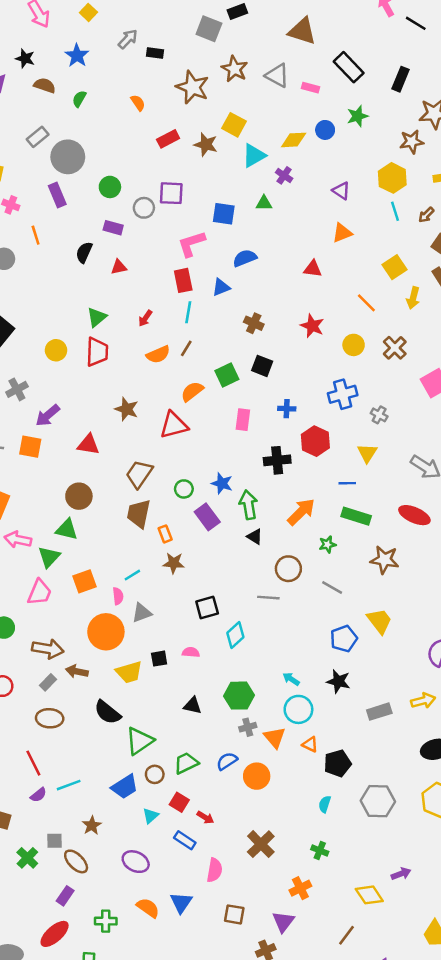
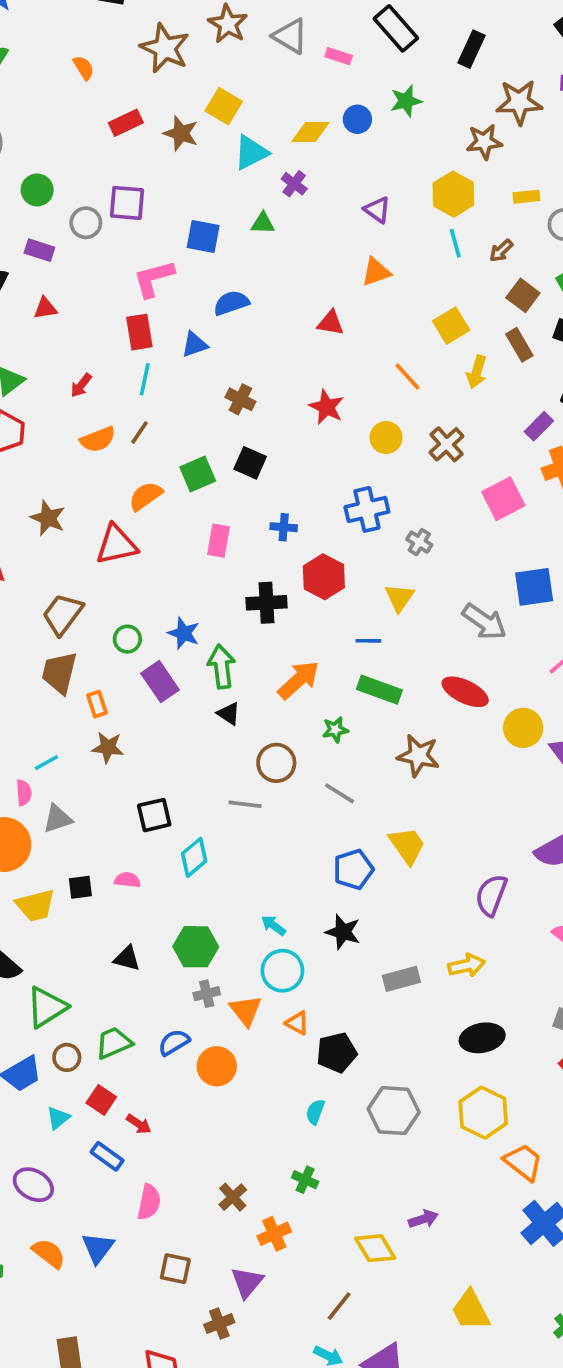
brown cross: (261, 844) -> (233, 1197), moved, size x0.7

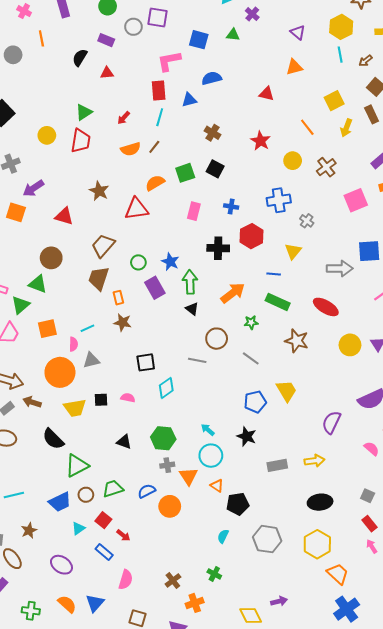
gray arrow: (484, 622) -> (340, 268), turned -40
yellow circle: (523, 728) -> (350, 345), moved

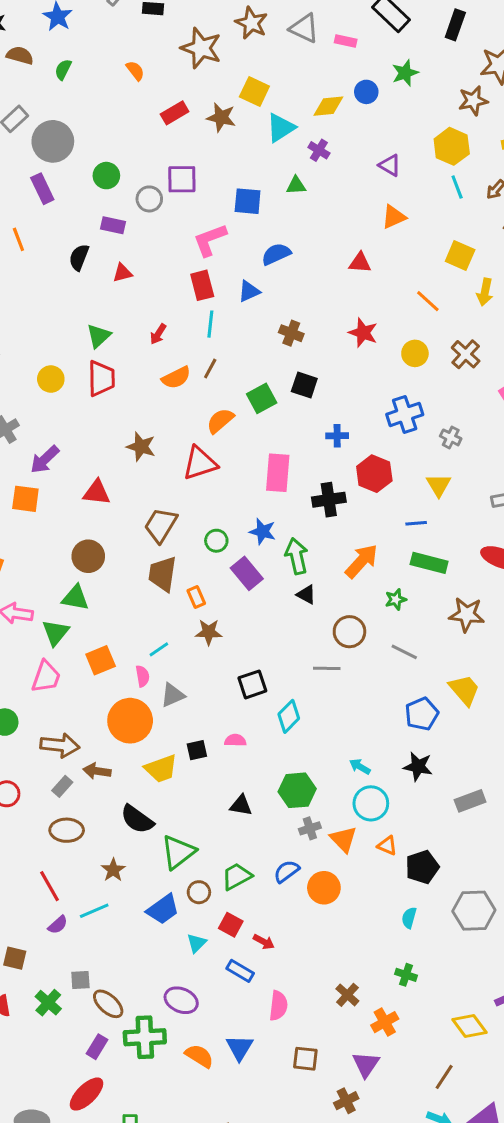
yellow square: (334, 101) -> (460, 255), turned -30
pink rectangle: (194, 211) -> (278, 473), moved, size x1.4
brown star: (29, 530) -> (113, 870), moved
green cross: (31, 611) -> (145, 1037), moved, size x1.5

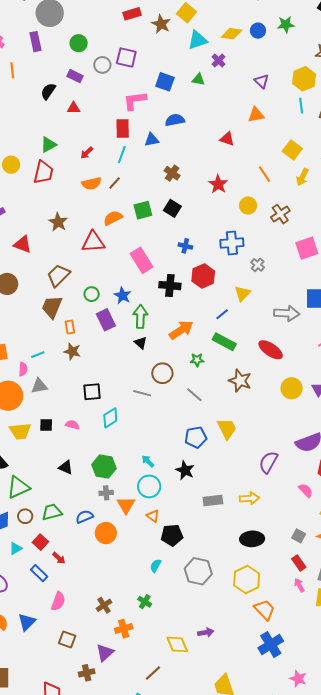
pink rectangle: (278, 473) -> (141, 260), turned -50
blue line: (416, 523) -> (222, 314), turned -48

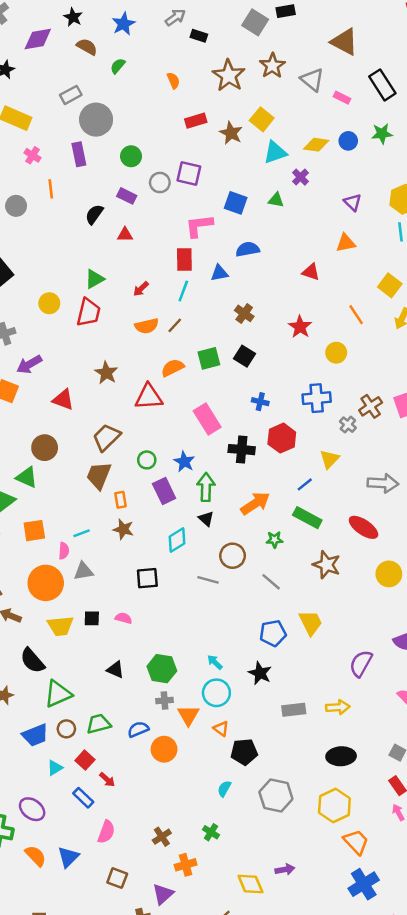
brown cross: (280, 214) -> (371, 406), moved
cyan diamond: (110, 418) -> (177, 540), moved

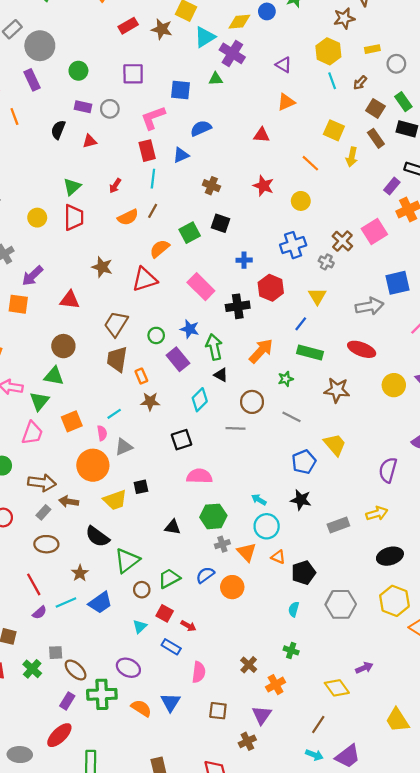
purple cross: (300, 177) -> (232, 53), size x1.6
gray circle: (160, 183) -> (110, 109), moved
pink semicircle: (123, 618) -> (199, 476), moved, size x1.6
blue trapezoid: (35, 735) -> (100, 603), moved

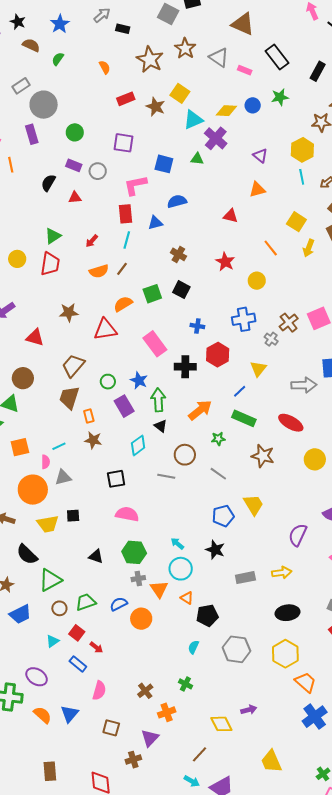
brown star: (102, 267) -> (69, 312), turned -30

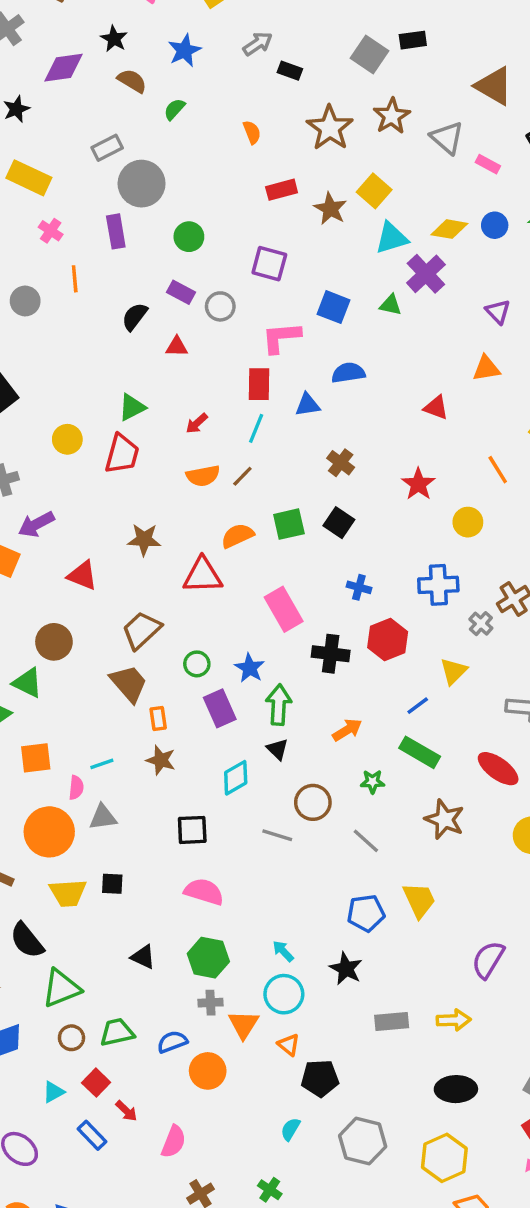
brown trapezoid: (69, 397) -> (129, 683), turned 115
orange arrow: (200, 410) -> (347, 730), size x0.7
pink semicircle: (99, 691) -> (174, 1142), moved

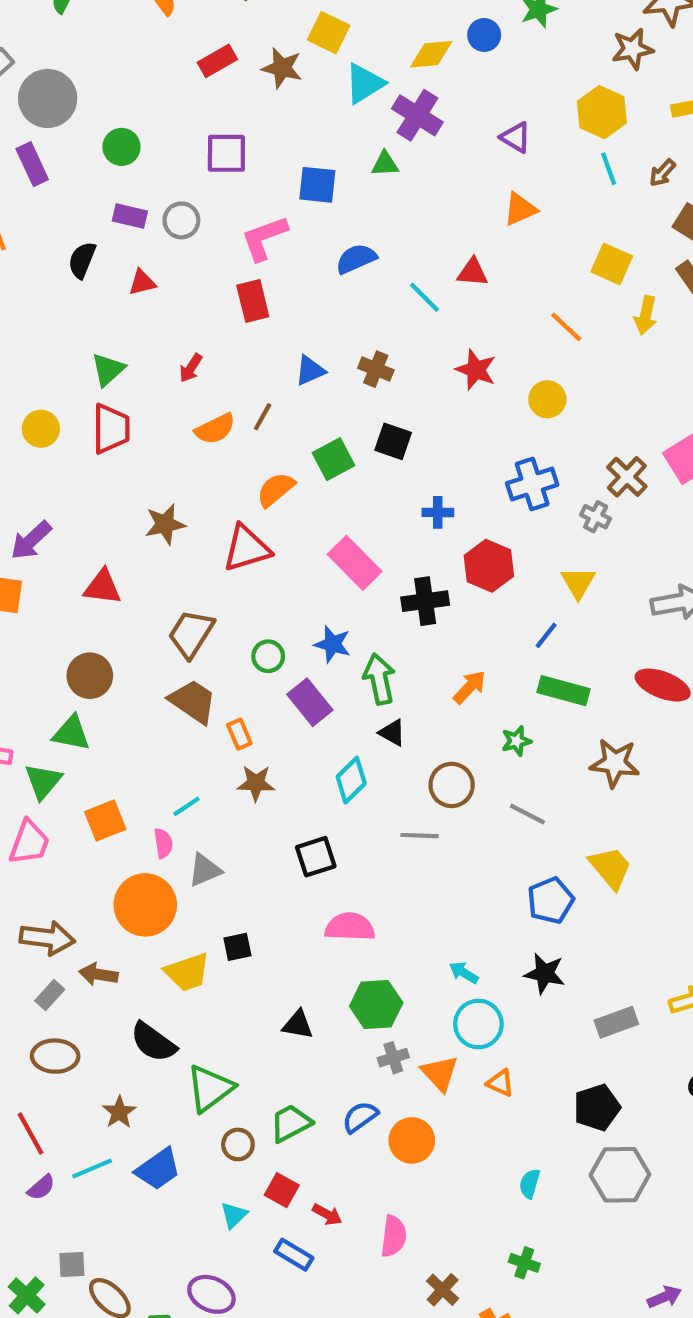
blue triangle: (308, 405) -> (310, 371), moved
cyan line: (256, 428) -> (424, 297), moved, turned -52
black pentagon: (320, 1078) -> (597, 1107), moved

